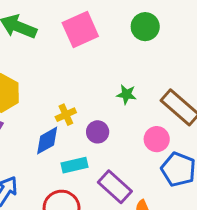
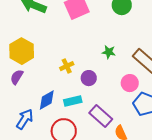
blue diamond: (47, 141) -> (47, 100), moved

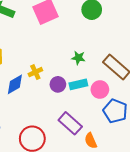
blue diamond: (47, 100) -> (15, 84), moved
cyan rectangle: (73, 101) -> (78, 84), moved

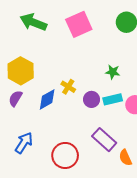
yellow cross: (35, 72) -> (68, 87), turned -32

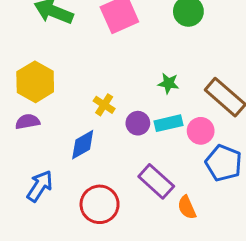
purple semicircle: (15, 98) -> (28, 122), turned 49
blue diamond: (47, 99) -> (83, 145), moved

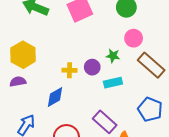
yellow cross: (104, 105) -> (70, 70), turned -32
purple circle: (138, 123) -> (92, 67), moved
pink circle: (201, 131) -> (134, 38), moved

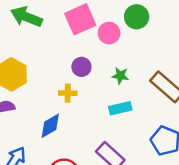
pink circle: (134, 38) -> (109, 33), moved
purple circle: (92, 67) -> (81, 67), moved

